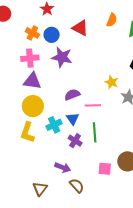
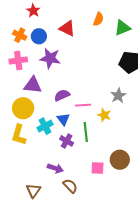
purple triangle: (32, 81) -> (33, 85), moved
yellow star: (112, 82) -> (104, 115), moved

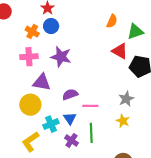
red triangle: (67, 28) -> (120, 51), moved
blue circle: (39, 36) -> (51, 26), moved
yellow star: (104, 115) -> (123, 121), moved
yellow L-shape: (19, 135) -> (30, 142), moved, turned 35

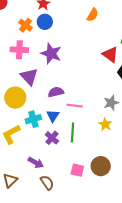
orange semicircle: (112, 21) -> (93, 15), moved
purple triangle: (42, 82) -> (29, 77), turned 30

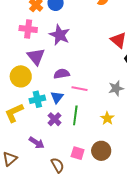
yellow star: (105, 124) -> (107, 118), moved
brown semicircle: (47, 183) -> (57, 165), moved

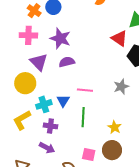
purple semicircle: (62, 74) -> (67, 62), moved
yellow star: (107, 118) -> (115, 127), moved
purple cross: (55, 119) -> (50, 126), moved, turned -32

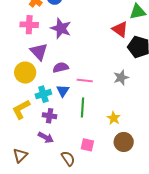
purple semicircle: (67, 62) -> (61, 67), moved
brown circle: (112, 150) -> (124, 142), moved

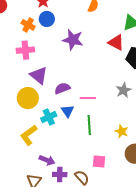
purple star: (61, 28) -> (73, 40), moved
purple cross: (50, 116) -> (60, 175), moved
purple arrow: (46, 137) -> (47, 160), moved

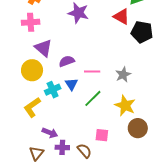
gray star: (124, 90) -> (123, 75), moved
green line: (89, 125) -> (93, 98), turned 48
yellow star: (122, 131) -> (125, 105), size x1.5

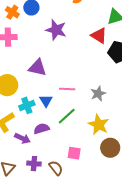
purple triangle: (43, 48) -> (37, 68), moved, turned -30
purple semicircle: (67, 61) -> (42, 129), moved
purple arrow: (50, 133) -> (22, 138), moved

